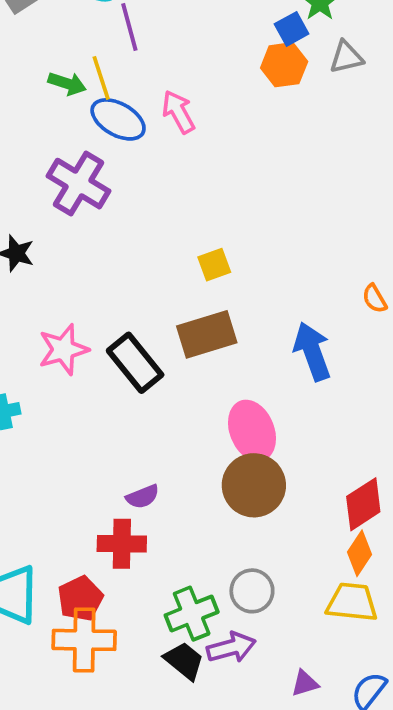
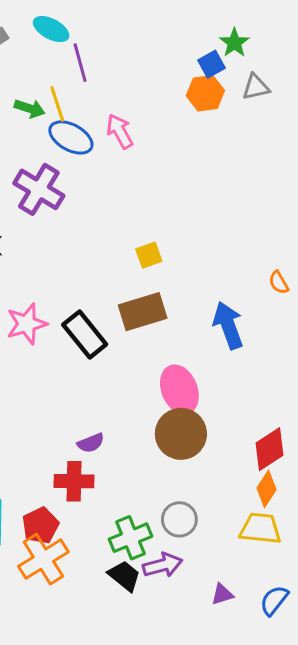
orange cross: (84, 640) -> (43, 559), turned -33

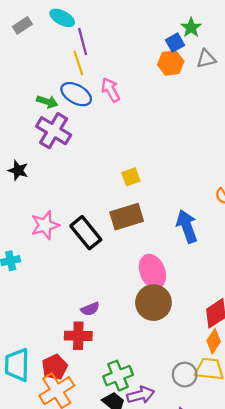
yellow line: (57, 104) -> (78, 63), moved
green arrow: (30, 108) -> (47, 102), moved
gray circle: (179, 519) -> (185, 375), moved

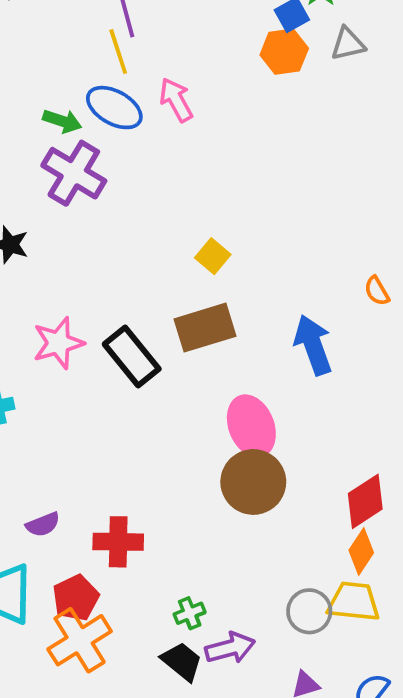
yellow square: (131, 177) -> (213, 256), turned -30
purple semicircle: (90, 309) -> (43, 524), moved
green cross: (118, 376) -> (190, 613), size x0.6

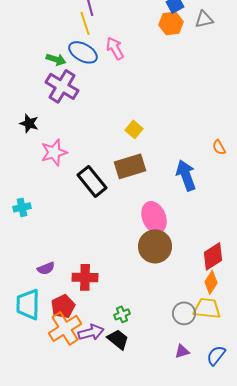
pink star: (58, 343) -> (54, 152), moved
purple arrow: (230, 648) -> (91, 332), moved

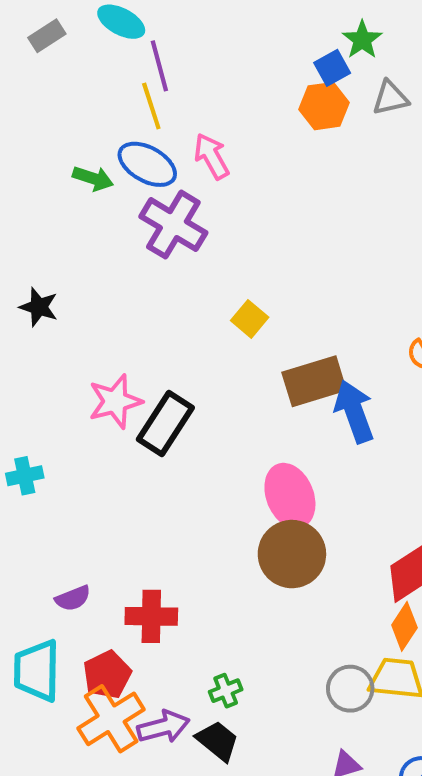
purple cross: (62, 86) -> (173, 225), moved
pink star: (54, 152) -> (115, 401), moved
brown rectangle: (130, 166) -> (314, 381), moved
black rectangle: (92, 181) -> (165, 423), turned 72

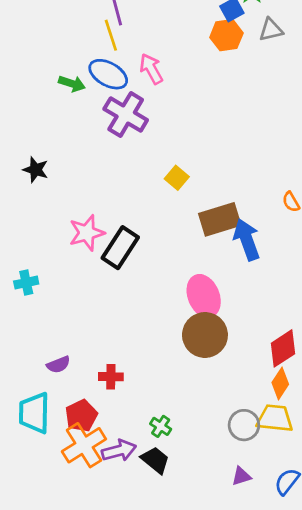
red cross: (151, 616) -> (111, 377), size x0.7
green cross: (226, 691) -> (161, 426), turned -35

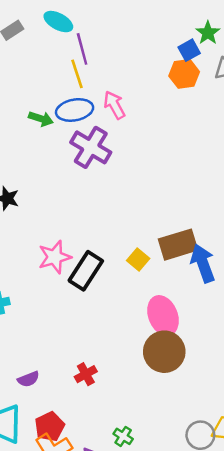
blue ellipse: (108, 74) -> (75, 110), turned -40
yellow square: (177, 178) -> (138, 260), moved
red cross: (111, 377) -> (86, 374), moved, turned -30

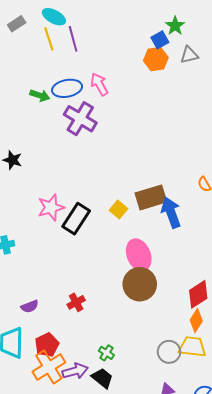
yellow line: (77, 74) -> (49, 39), moved

